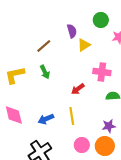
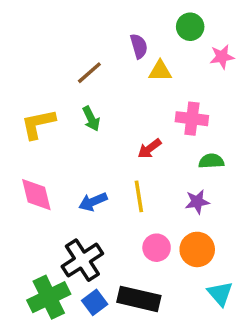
yellow triangle: (84, 45) -> (160, 71), turned 32
purple star: (109, 126) -> (197, 202), moved

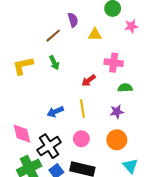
purple semicircle: (139, 46) -> (73, 20), moved
pink diamond: (36, 195) -> (22, 134), moved
pink circle: (157, 248) -> (81, 139), moved

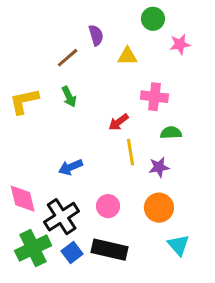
yellow line: (82, 109) -> (130, 152), moved

